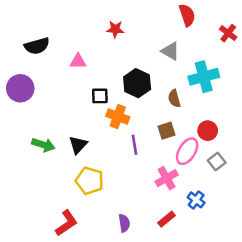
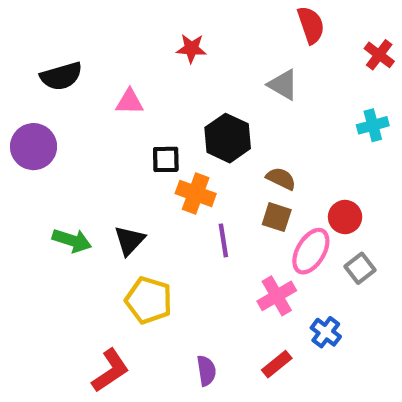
cyan cross: (204, 77) -> (373, 125), moved, size x0.6
brown semicircle: (174, 99) -> (281, 179), moved, turned 132
brown square: (167, 131) -> (277, 217), turned 36

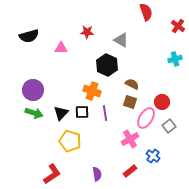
red star: (191, 48) -> (87, 32), moved
gray triangle: (283, 85) -> (121, 40), moved
purple circle: (34, 147) -> (33, 90), moved
black square: (166, 159) -> (82, 112), moved

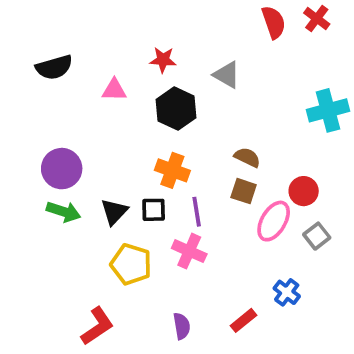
red cross: (178, 26) -> (317, 19), moved
cyan cross: (175, 59) -> (328, 110), size x1.5
black hexagon: (107, 65) -> (176, 109), moved
pink cross: (130, 139) -> (189, 251), moved, turned -36

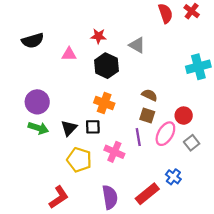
purple line: (197, 212) -> (138, 137), moved
red rectangle: (244, 320) -> (147, 194), size x1.5
purple semicircle: (182, 326) -> (110, 197), size x1.5

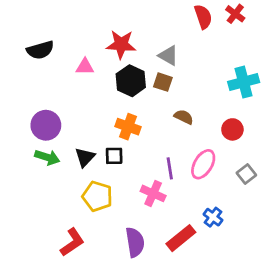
red star: (98, 36) -> (121, 44), size x1.5
brown square: (147, 116) -> (163, 82), moved
red circle: (184, 116) -> (232, 129), moved
gray square: (192, 143) -> (246, 174), moved
pink cross: (114, 152) -> (153, 193), moved

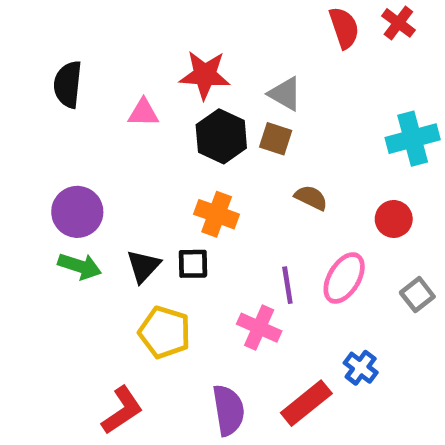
black semicircle: (40, 50) -> (68, 84), turned 112

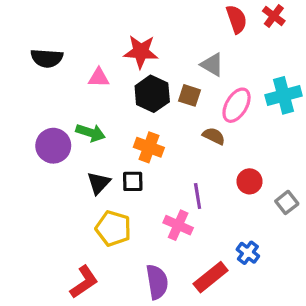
black semicircle: (68, 84) -> (47, 58), turned -92
gray triangle: (285, 94) -> (212, 65), moved
red circle: (394, 219) -> (249, 181), moved
green arrow: (80, 266) -> (91, 133), moved
pink ellipse: (344, 278) -> (237, 105), moved

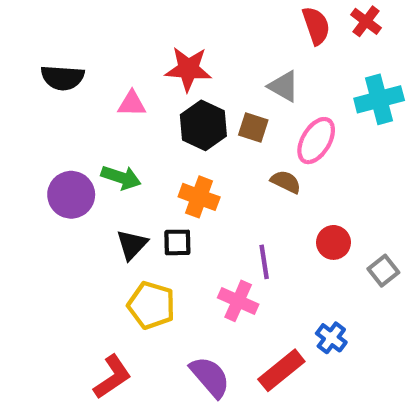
cyan cross: (284, 95) -> (379, 99), moved
purple semicircle: (157, 282) -> (210, 377), turned -32

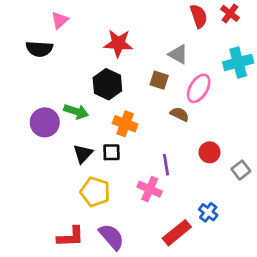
pink triangle: (132, 104) -> (60, 20), moved, turned -42
black hexagon: (203, 125) -> (107, 84), moved
red L-shape: (112, 377) -> (71, 237), turned 32
purple semicircle: (210, 377) -> (111, 237), moved

